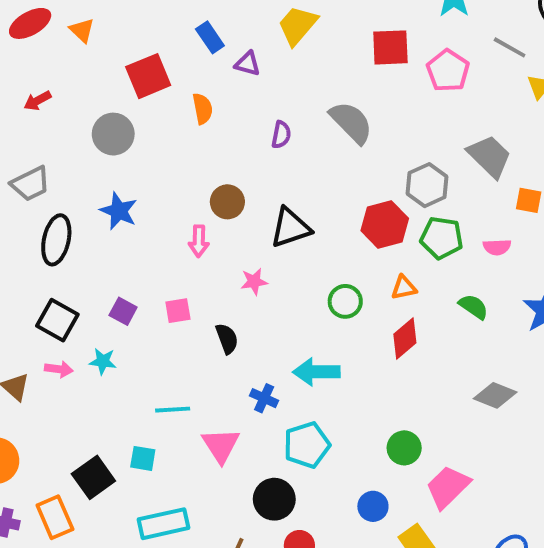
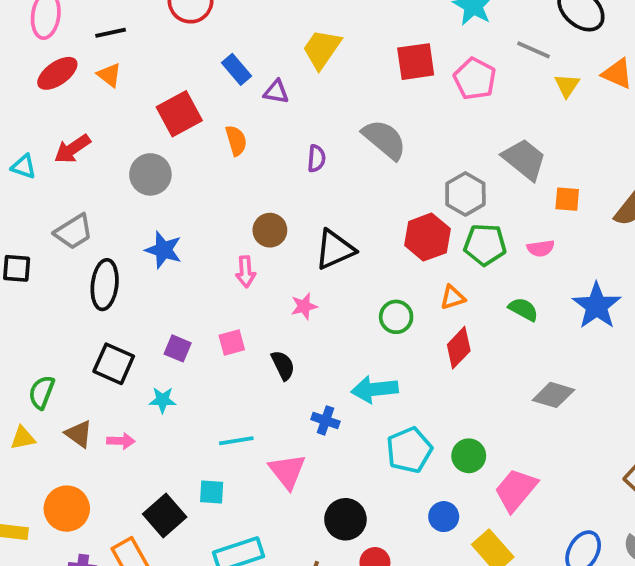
red arrow: (37, 101) -> (72, 149), size x1.4
pink arrow: (59, 369) -> (121, 441), moved
cyan pentagon: (307, 445) -> (409, 450), moved

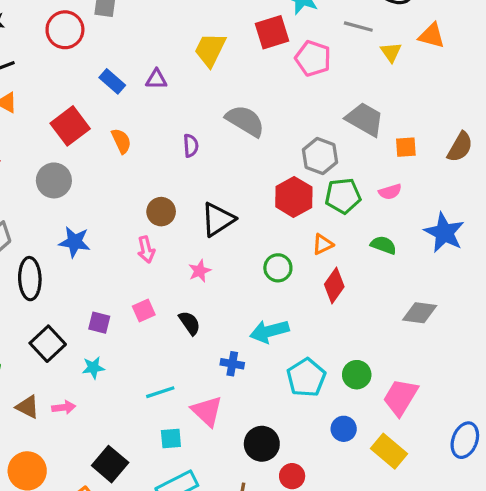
yellow trapezoid: (322, 49) -> (210, 50), moved
red square: (416, 62) -> (272, 32), moved
purple triangle: (276, 92) -> (156, 79), moved
black square: (114, 364) -> (48, 344), turned 32
cyan square: (212, 492) -> (171, 439), moved

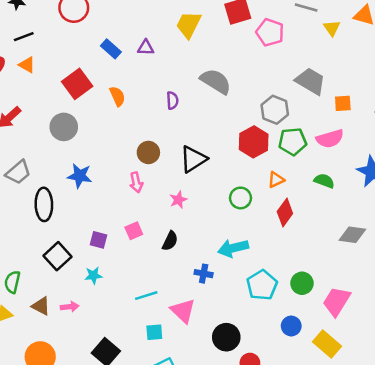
pink semicircle: (390, 192) -> (330, 139), size x1.5
black semicircle: (190, 323) -> (170, 241), turned 60

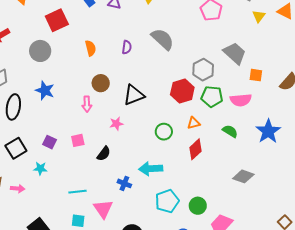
orange semicircle: (117, 96) -> (91, 48), moved

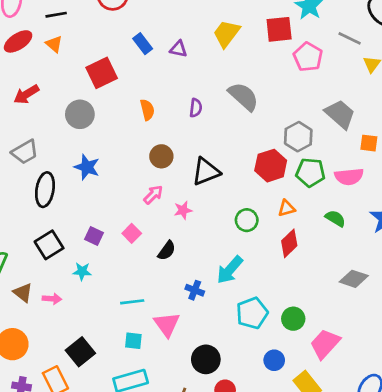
pink arrow: (87, 104) -> (153, 195), moved, turned -133
pink square: (78, 140) -> (132, 233), turned -32
cyan arrow: (151, 169) -> (230, 270), turned -45

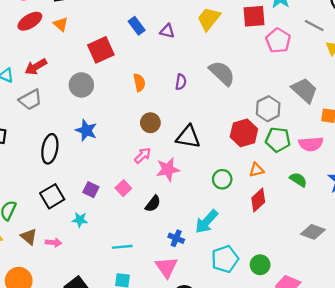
gray trapezoid: (25, 152) -> (30, 100), moved
black triangle: (206, 172) -> (188, 137), turned 30
pink star: (183, 210) -> (168, 169), size x1.5
pink triangle: (167, 324) -> (166, 267), moved

